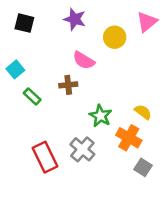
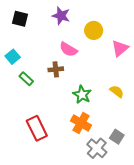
pink triangle: (147, 22) -> (120, 48), moved
orange cross: (129, 138) -> (81, 123), moved
gray cross: (82, 149) -> (97, 148), moved

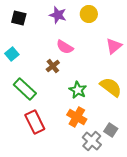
yellow circle: (94, 30) -> (89, 14), moved
brown cross: (56, 69) -> (53, 66), turned -32
green rectangle: (26, 79) -> (25, 89), moved, size x1.6
yellow semicircle: (117, 91) -> (111, 87), size x1.6

